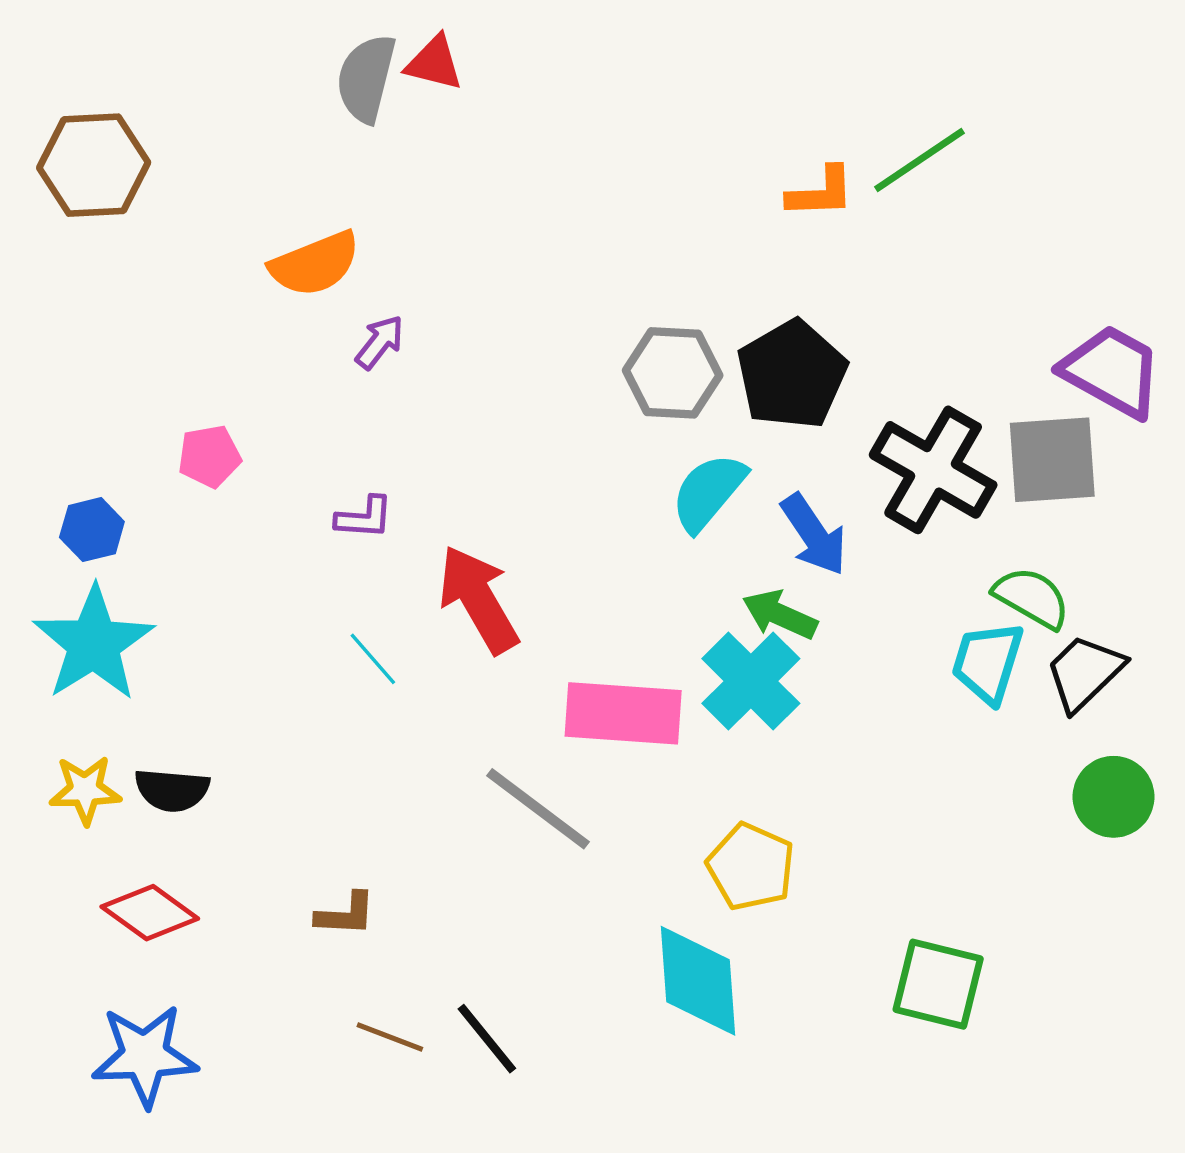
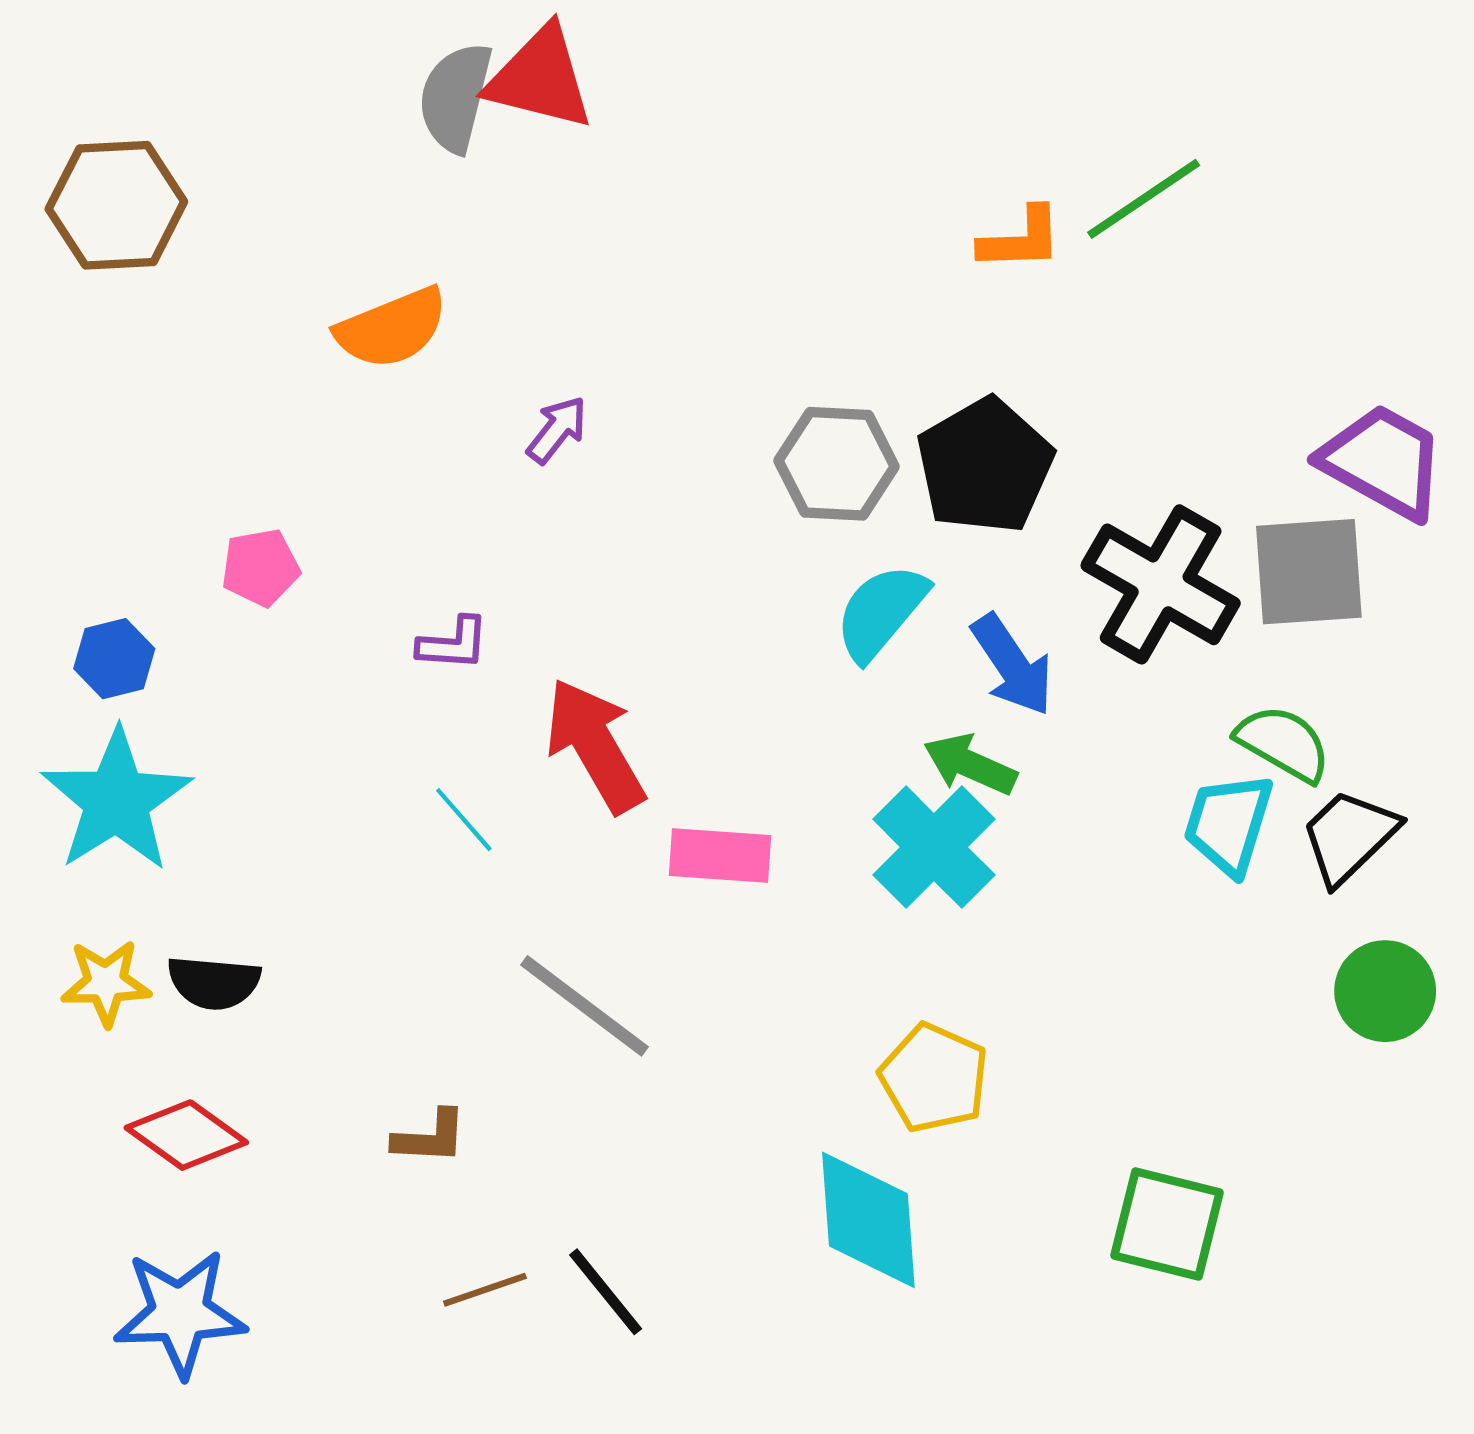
red triangle: (434, 63) -> (540, 78), size x1.5
purple arrow: (380, 342) -> (557, 430), moved
pink rectangle: (623, 713) -> (720, 856), moved, size x0.7
gray line: (538, 809) -> (585, 1006), moved
brown line: (390, 1037) -> (485, 1290), turned -40

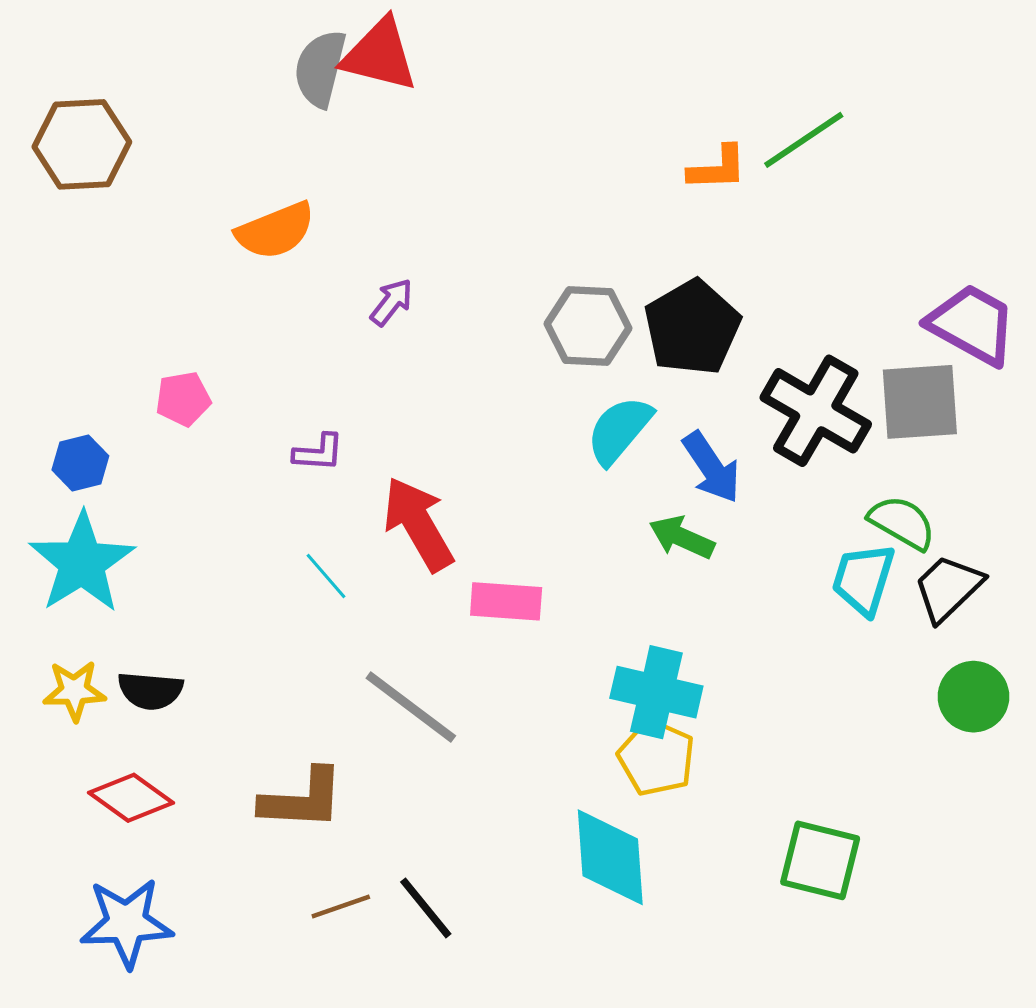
cyan cross: (934, 847) -> (656, 692), moved, turned -32
brown L-shape: (430, 1137) -> (302, 799), size x1.6

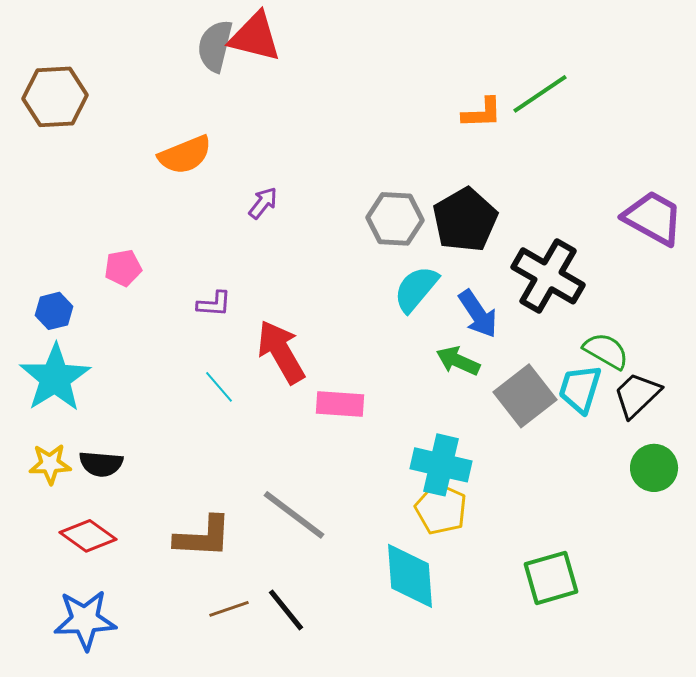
gray square: (920, 402) -> (525, 396), moved, turned -34
gray line: (411, 707) -> (294, 515), moved
green square: (820, 860) -> (551, 578), turned -30

